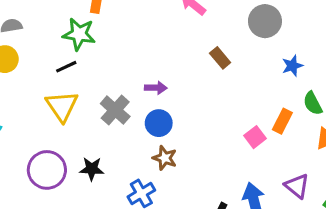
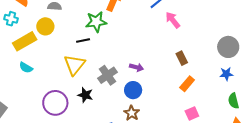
gray circle: (265, 21) -> (228, 47), moved
green star: (79, 34) -> (96, 22), turned -30
orange rectangle: (282, 121) -> (187, 84), moved
black star: (92, 169) -> (85, 95), moved

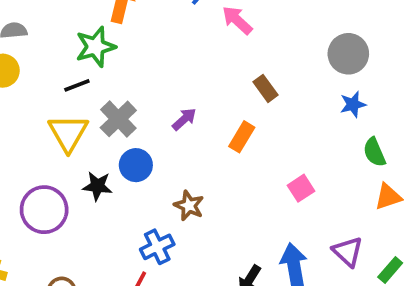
purple arrow: (137, 67) -> (184, 119), turned -48
gray cross: (108, 75) -> (118, 119), moved
orange rectangle: (187, 84) -> (242, 137), moved
blue circle: (133, 90) -> (136, 165), moved

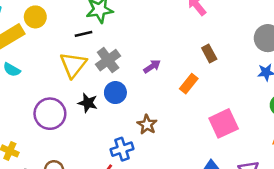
pink square: (301, 188) -> (224, 123), size x1.6

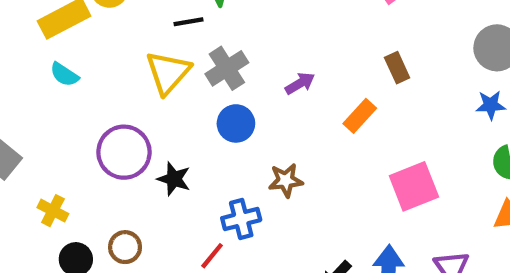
black star: (88, 103) -> (174, 179), moved
brown star: (147, 125) -> (286, 180), turned 30

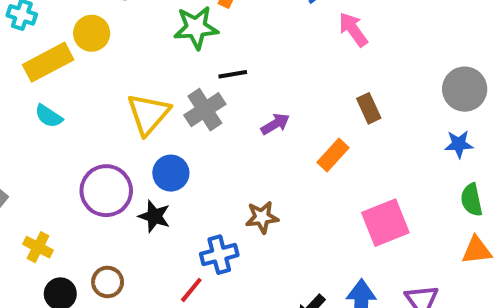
black line: (188, 22) -> (233, 74), moved
blue circle: (236, 123) -> (171, 173), moved

